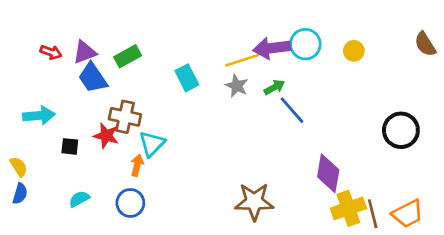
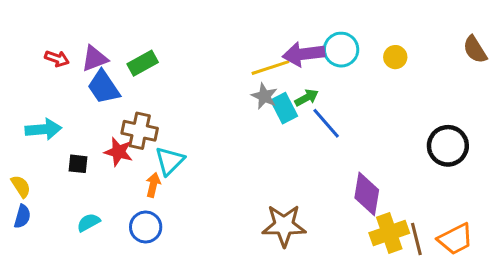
cyan rectangle: (187, 78) -> (284, 108), moved

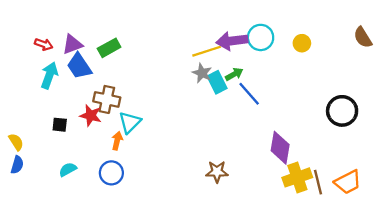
cyan arrow: (43, 129) -> (49, 75), moved, turned -65
brown star: (284, 225) -> (217, 172), size x0.7

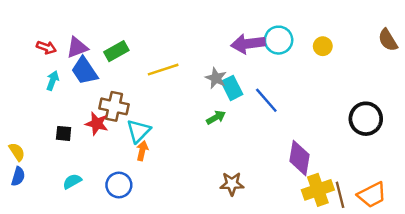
yellow line: (207, 51) -> (163, 70), moved
green arrow: (234, 74) -> (216, 117), moved
cyan arrow: (49, 75) -> (53, 81), size x0.7
orange arrow: (117, 141) -> (142, 151), moved

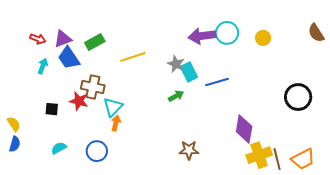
blue line: (266, 100) -> (217, 82), turned -65

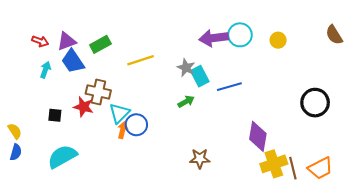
cyan semicircle: (59, 148) -> (62, 156), size x1.8
blue circle: (97, 151) -> (136, 125), moved

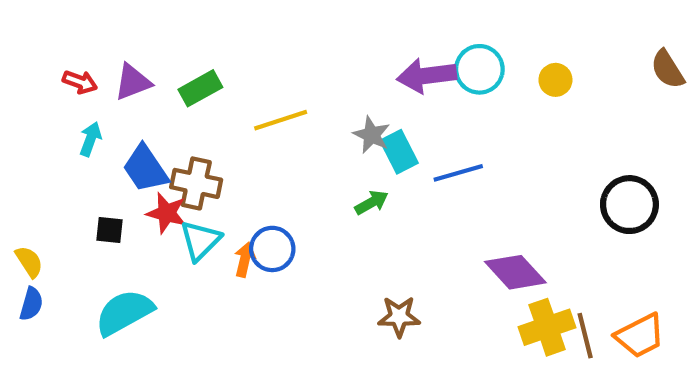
blue trapezoid: (73, 61) -> (145, 169), moved
cyan triangle: (119, 113) -> (200, 241), moved
purple diamond: (258, 136) -> (515, 272), turned -52

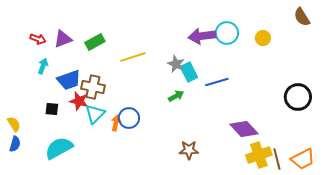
brown semicircle: (668, 69) -> (302, 17), moved
blue trapezoid: (145, 169) -> (69, 80), turned -75

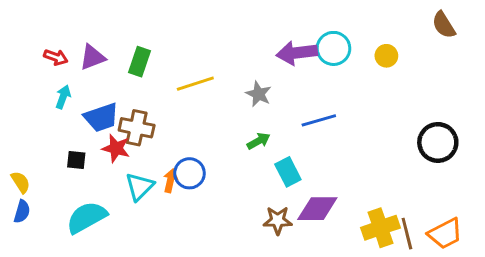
green rectangle: (95, 42) -> (140, 62), turned -42
cyan rectangle: (189, 72) -> (288, 172), moved
cyan triangle: (95, 114) -> (140, 187), moved
purple diamond: (244, 129) -> (317, 209), moved, turned -48

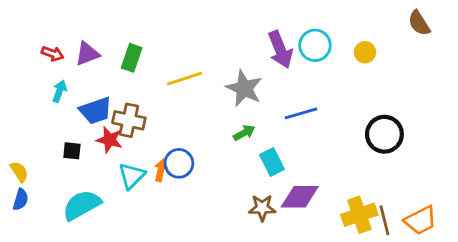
purple arrow: (297, 53) -> (280, 49), turned -105
gray star: (259, 94) -> (244, 88), size x1.5
black circle: (438, 142) -> (384, 134), moved

